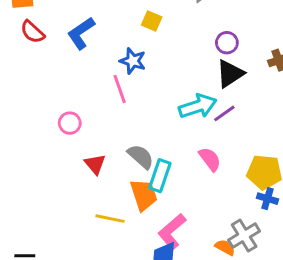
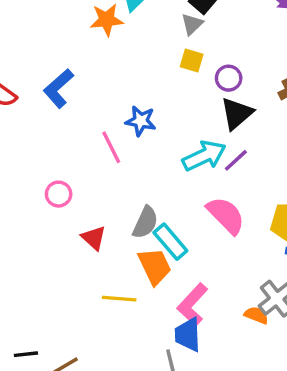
yellow square: (152, 21) -> (192, 60), moved
blue star: (133, 61) -> (141, 121), moved
gray semicircle: (141, 157) -> (145, 222), turned 80
pink semicircle: (210, 159) -> (226, 215), size x1.4
cyan rectangle: (160, 176) -> (170, 242), turned -52

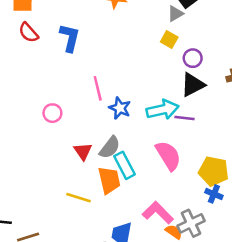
blue L-shape: (58, 88) -> (70, 38), turned 132
blue star: (141, 121) -> (120, 108), moved
purple line: (236, 160) -> (184, 118), turned 36
red triangle: (94, 238) -> (83, 151), moved
pink L-shape: (193, 305) -> (158, 213), moved, turned 80

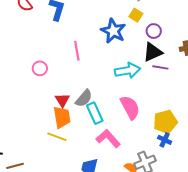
blue star: (120, 108) -> (113, 31), moved, size x1.4
purple line: (184, 118) -> (160, 67), moved
yellow pentagon: (214, 171) -> (165, 122), turned -30
orange trapezoid: (109, 180) -> (62, 117), moved
pink L-shape: (158, 213) -> (108, 138), moved

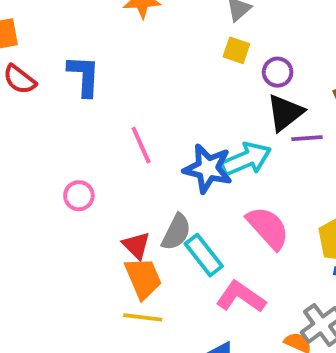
blue star: (113, 31) -> (208, 168), moved

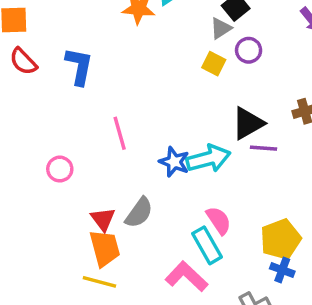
purple circle: (278, 72) -> (249, 50), moved
blue star: (208, 168) -> (174, 162), size x0.7
pink semicircle: (268, 228) -> (219, 220), size x0.7
cyan rectangle: (204, 255) -> (207, 245), moved

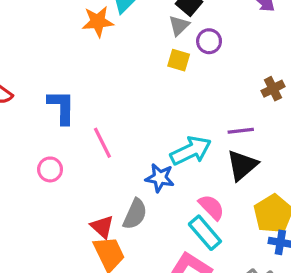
blue L-shape: (79, 66) -> (61, 107), moved
black triangle: (248, 123) -> (242, 165), moved
blue star: (174, 162) -> (160, 178), moved
pink circle: (60, 169) -> (50, 169), moved

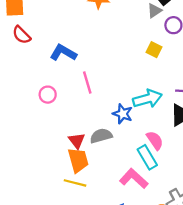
yellow square: (179, 60) -> (154, 50), moved
blue L-shape: (61, 107) -> (63, 53), turned -70
gray semicircle: (135, 214) -> (101, 136), turned -140

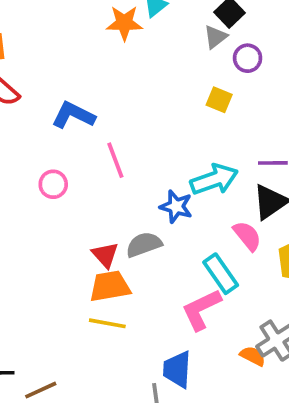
pink semicircle: (155, 140) -> (247, 236), moved
orange trapezoid: (78, 160) -> (110, 286), turned -80
pink L-shape: (134, 179) -> (201, 309), turned -64

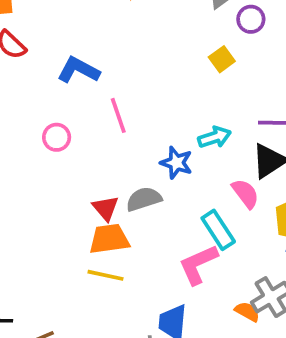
yellow square: (219, 100) -> (222, 59), turned 30
cyan arrow: (214, 179) -> (215, 137), size x0.7

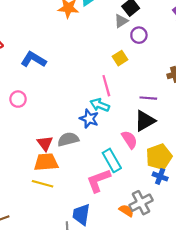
pink line: (118, 115) -> (106, 86), moved
cyan arrow: (215, 137) -> (100, 105), moved, turned -144

